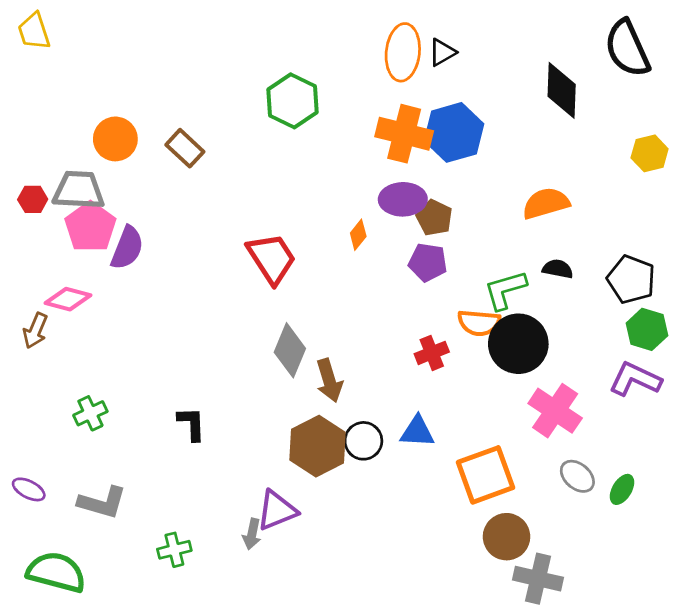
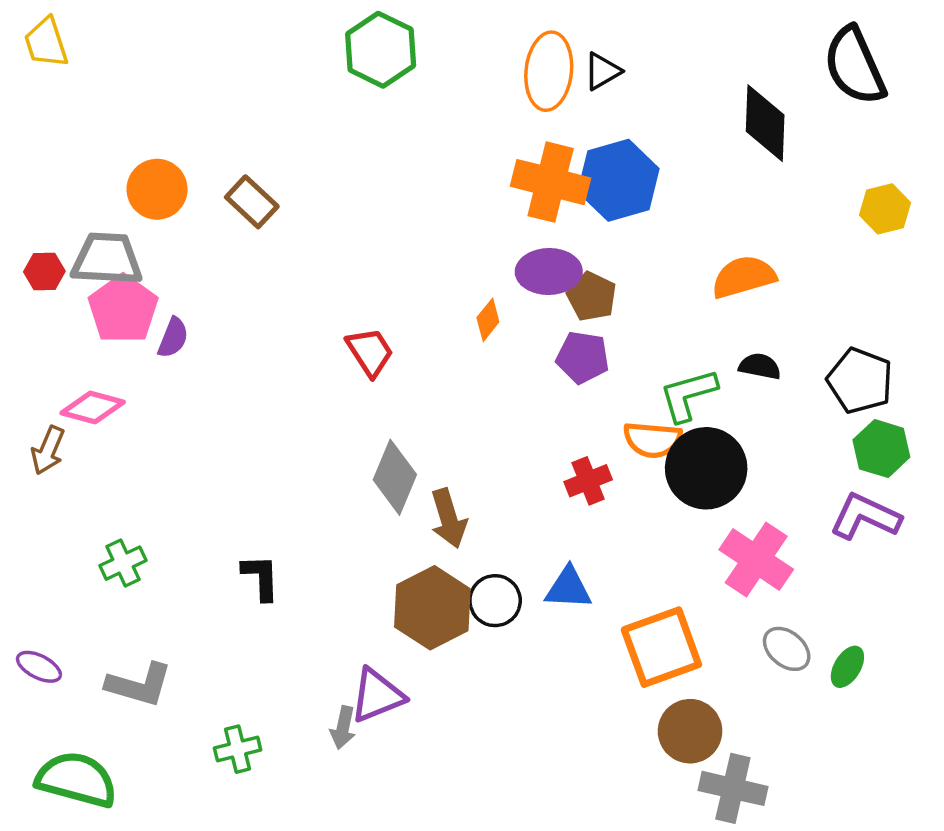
green hexagon: (293, 101) -> (381, 50), moved
purple semicircle: (127, 248) -> (173, 338), size x0.7
red trapezoid: (272, 258) -> (370, 352), size x0.7

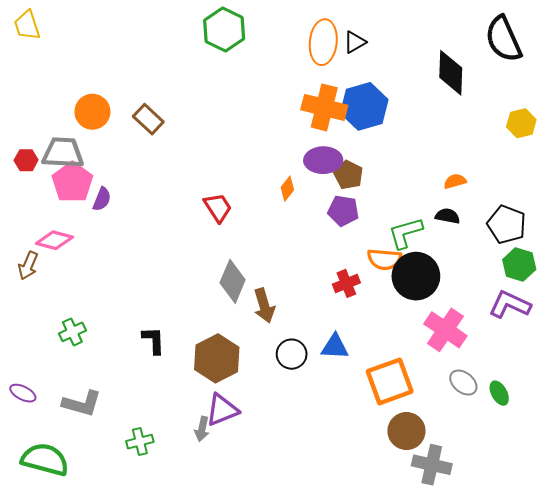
orange semicircle: (744, 277) -> (455, 181), moved, size x0.6
brown hexagon: (432, 608) -> (217, 358), moved
green ellipse: (847, 667) -> (499, 393), turned -60

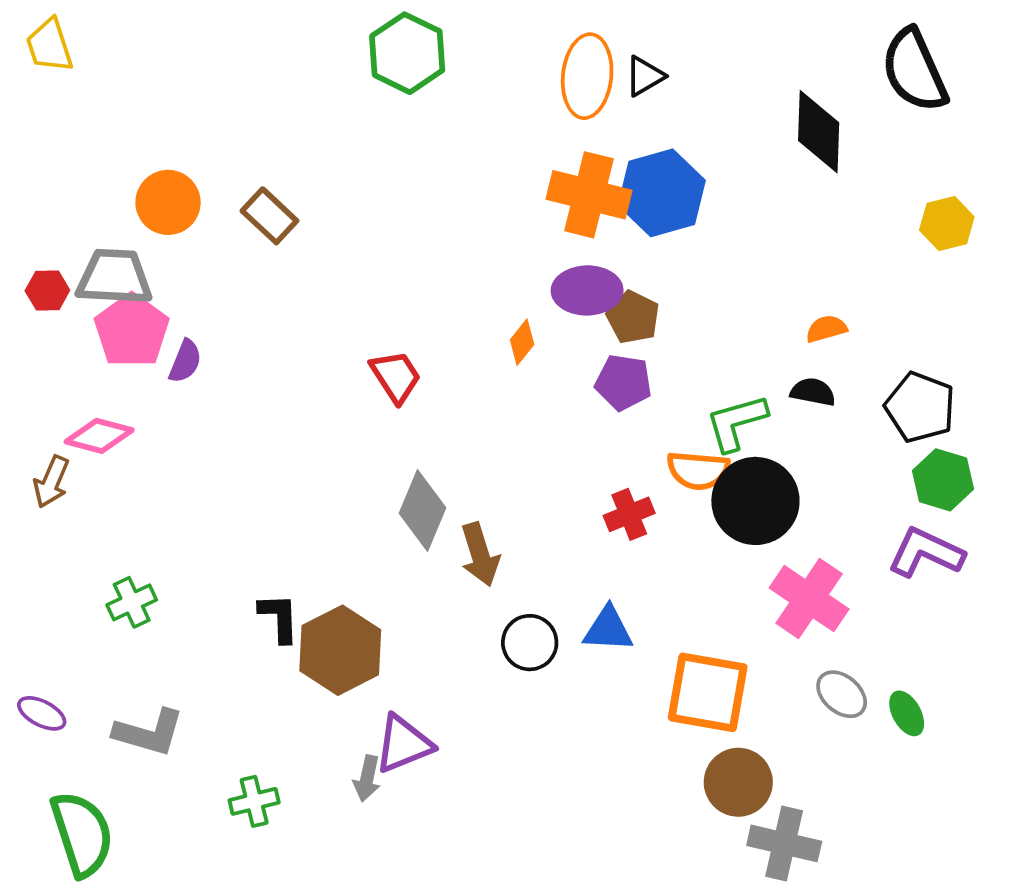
brown hexagon: (217, 358) -> (340, 650), moved
orange square: (390, 381) -> (708, 692), turned 30
green semicircle: (45, 459) -> (82, 834), turned 57

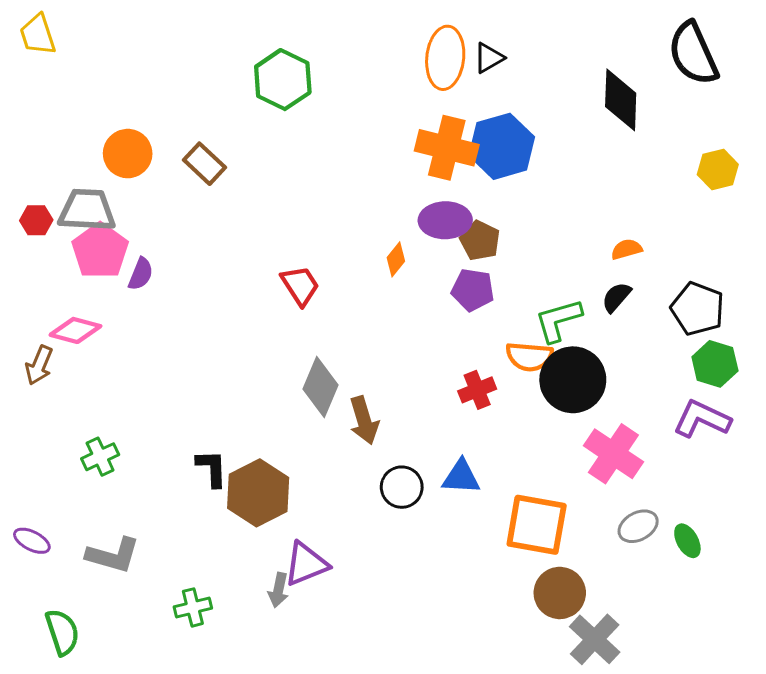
green hexagon: (407, 53) -> (283, 80), moved
black semicircle: (813, 392) -> (616, 297), turned -60
gray ellipse: (842, 694) -> (638, 526), turned -69
green semicircle: (82, 834) -> (62, 632), size x0.7
gray cross: (784, 843) -> (595, 639), turned 30

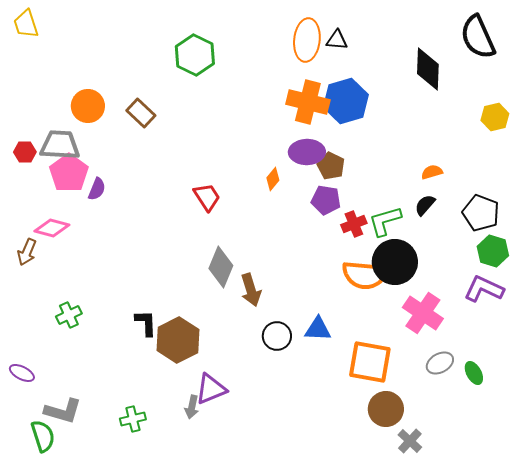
black triangle: (489, 58) -> (337, 40), turned 35
orange semicircle: (529, 357) -> (365, 275), moved, size x1.4
red cross: (477, 390) -> (354, 224), moved
gray L-shape: (113, 555) -> (63, 411), moved
gray cross: (595, 639) -> (410, 441), size x0.7

